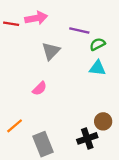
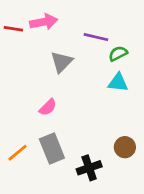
black cross: (87, 138) -> (89, 168), moved
gray rectangle: (43, 144) -> (52, 149), moved

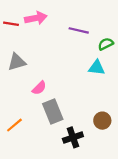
green semicircle: (118, 54) -> (106, 44), moved
gray triangle: (62, 62) -> (17, 62), moved, turned 30
gray rectangle: (52, 149) -> (53, 112), moved

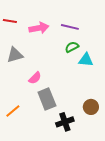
pink arrow: (36, 18) -> (39, 28), moved
green semicircle: (106, 44) -> (72, 47), moved

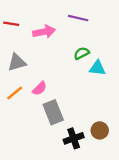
purple line: (70, 27) -> (78, 18), moved
brown circle: (91, 107) -> (100, 130), moved
orange line: (13, 111) -> (15, 93), moved

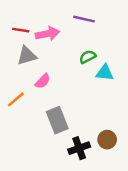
red line: (11, 24) -> (21, 30), moved
gray triangle: (17, 62) -> (27, 56), moved
pink semicircle: (40, 88) -> (43, 81), moved

